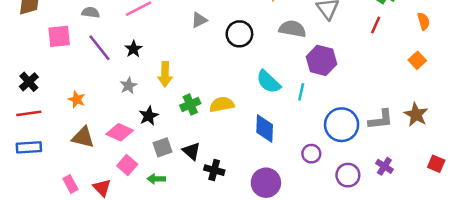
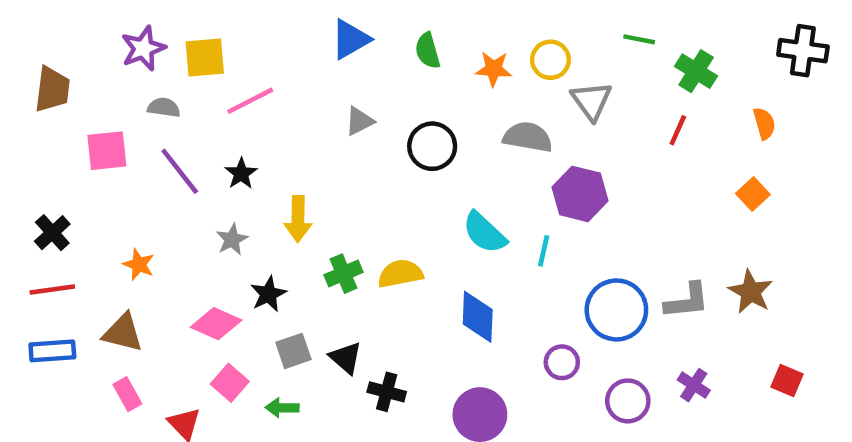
brown triangle: (83, 137) -> (123, 333), moved
pink rectangle: (70, 184) -> (127, 394), moved

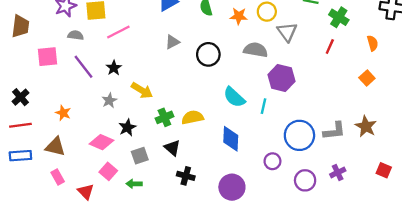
yellow arrow: (298, 219) -> (142, 90), turned -60
black triangle: (346, 358) -> (172, 148), moved
purple cross: (694, 385) -> (338, 172), turned 32

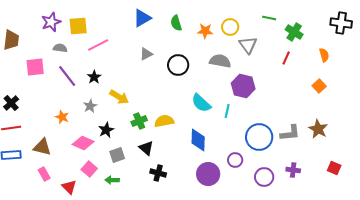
orange star: (63, 113) -> (62, 117), moved
purple cross: (338, 172) -> (293, 170), turned 32
purple circle: (232, 187) -> (208, 174), moved

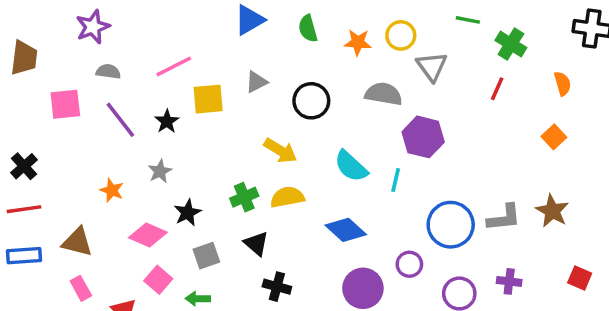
yellow square: (78, 26) -> (208, 99), moved
yellow arrow: (119, 97) -> (280, 151), moved
blue diamond: (198, 140) -> (346, 230), turned -50

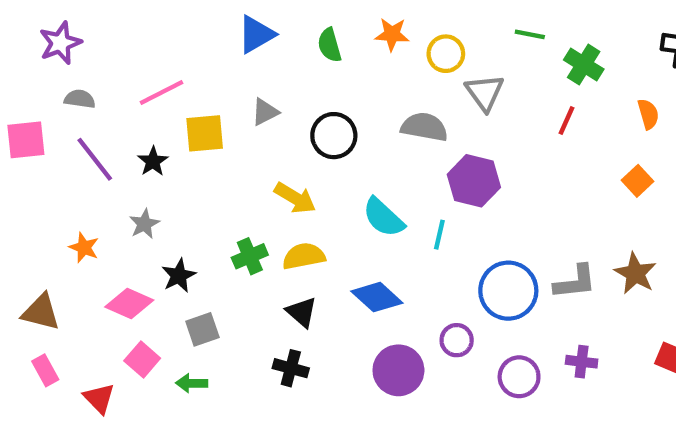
orange star: (358, 42) -> (392, 34), moved
black triangle: (256, 244) -> (302, 312), moved

